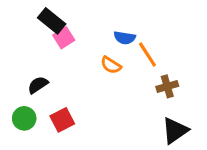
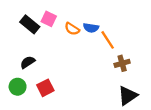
black rectangle: (52, 21) -> (30, 24), moved
pink square: (64, 38) -> (49, 19), moved, turned -32
orange semicircle: (111, 65) -> (72, 29), moved

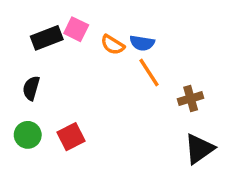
black rectangle: (30, 24) -> (47, 38), turned -60
orange line: (108, 40) -> (149, 73), moved
black semicircle: (28, 62) -> (31, 88), moved, turned -40

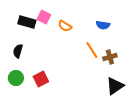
black rectangle: (47, 38) -> (27, 22), turned 36
blue semicircle: (142, 43) -> (103, 25), moved
orange line: (149, 73) -> (92, 50), moved

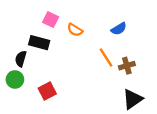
black rectangle: (27, 22) -> (39, 43), moved
blue semicircle: (103, 25) -> (119, 29), turned -40
green circle: (16, 78) -> (15, 79), moved

